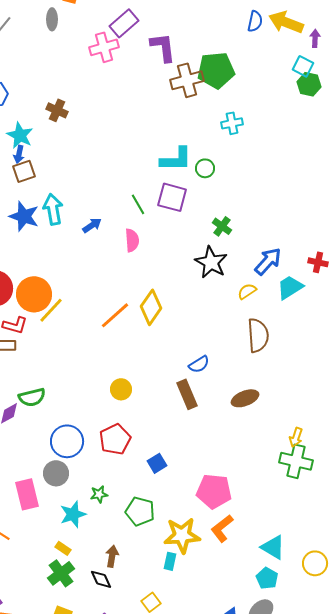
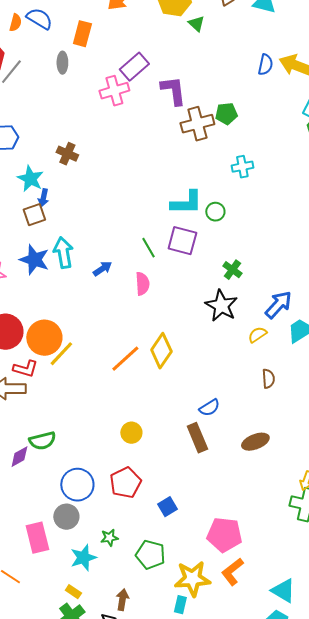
green pentagon: (216, 70) -> (226, 114), size x0.6
blue arrow: (19, 154) -> (43, 198), moved
brown semicircle: (258, 335) -> (268, 379), size x0.6

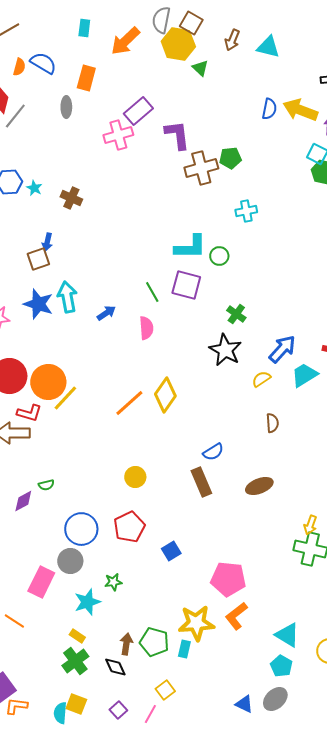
cyan star: (30, 179) -> (34, 188), moved, size x0.6
green semicircle: (42, 441) -> (46, 485), size x0.6
pink rectangle: (37, 538) -> (41, 582), turned 40
green pentagon: (150, 555) -> (154, 642), moved

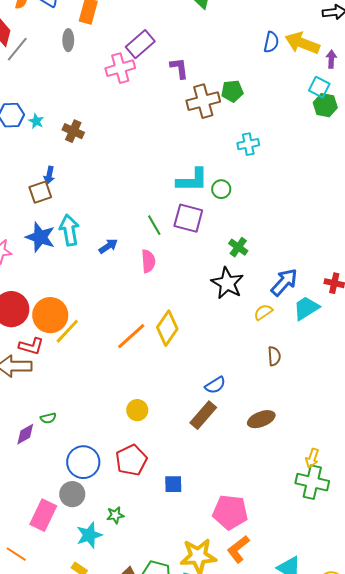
purple L-shape: (177, 135) -> (179, 68), size x0.7
brown rectangle: (201, 482) -> (203, 415), turned 64
blue square: (171, 551) -> (173, 484), turned 30

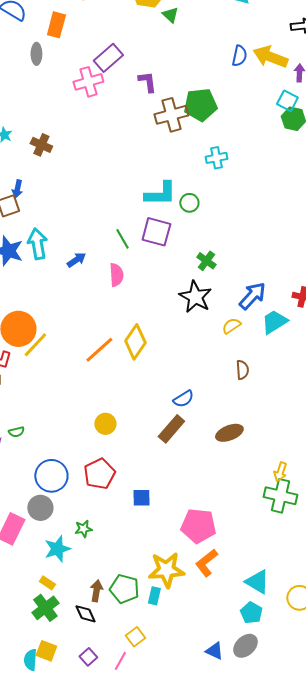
green pentagon: (232, 91) -> (200, 105), size x1.5

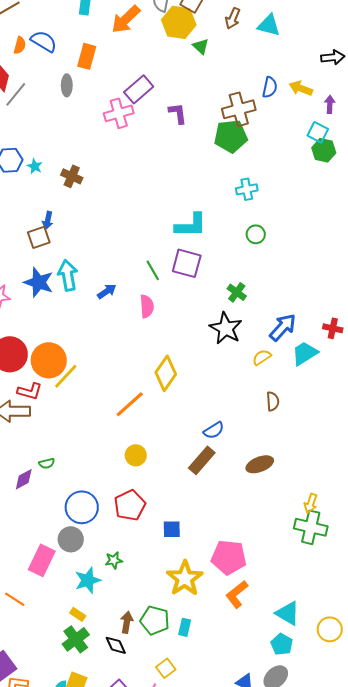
yellow arrow: (270, 57) -> (301, 88), size x0.7
brown cross: (171, 115) -> (239, 109), moved
green circle: (189, 203) -> (256, 234), moved
orange line: (99, 350) -> (130, 404), moved
yellow star: (166, 570) -> (185, 578), moved, turned -30

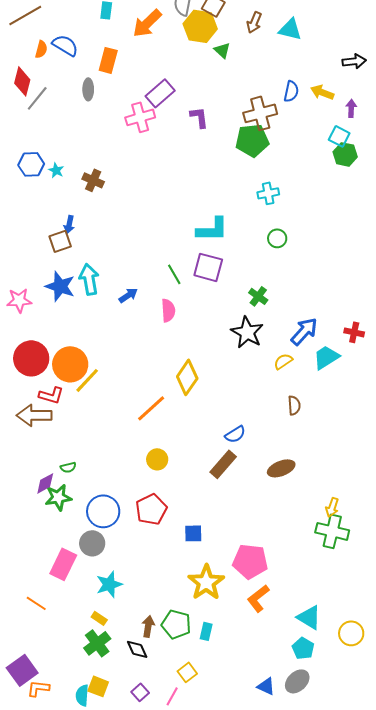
green star: (114, 560) -> (58, 497), moved, size x1.5

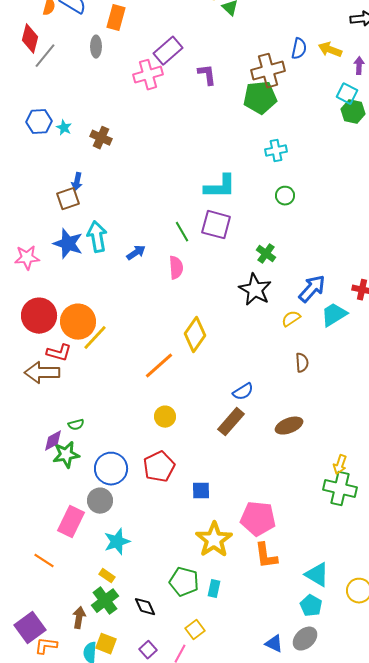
orange L-shape: (258, 598) -> (266, 556), turned -60
brown arrow: (148, 626) -> (79, 618), moved

